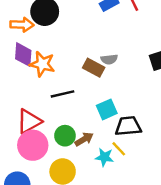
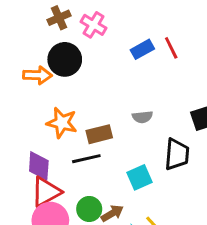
purple diamond: (23, 55) -> (39, 166), moved
brown rectangle: (94, 68) -> (99, 134), moved, turned -42
black trapezoid: (128, 126) -> (177, 154), moved, turned 100

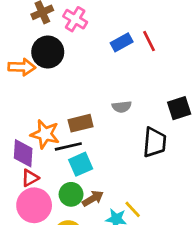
orange star: (62, 123) -> (45, 134), moved
cyan square: (140, 177) -> (81, 164), moved
red triangle: (46, 192) -> (30, 178), size x0.6

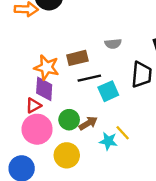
black line: (68, 146) -> (89, 78), moved
purple diamond: (23, 153) -> (44, 89), moved
cyan square: (81, 164) -> (108, 91), moved

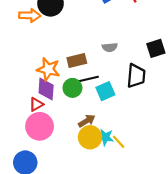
green circle: (69, 120) -> (72, 88), moved
yellow line: (123, 133) -> (119, 142), moved
yellow circle: (67, 155) -> (90, 137), moved

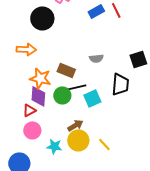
orange arrow: (30, 15) -> (26, 49), moved
brown rectangle: (77, 60) -> (66, 70), turned 36
pink circle: (40, 126) -> (32, 130), size x0.7
cyan star: (105, 137) -> (54, 146), moved

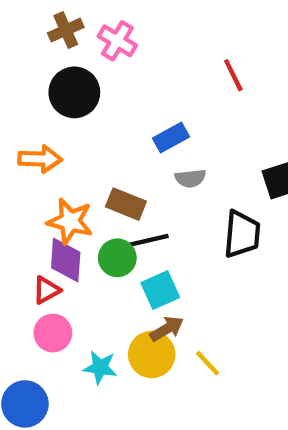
blue rectangle: (96, 11) -> (171, 137), moved
cyan square: (92, 98) -> (160, 290), moved
brown arrow: (75, 125) -> (167, 329), moved

